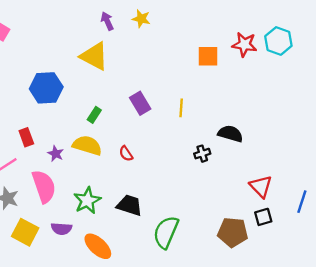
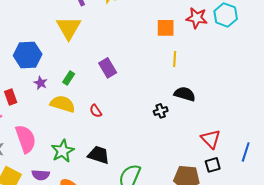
yellow triangle: (94, 56) -> (69, 28), turned 32
yellow line: (181, 108) -> (175, 59), moved
purple star: (56, 154) -> (41, 83), moved

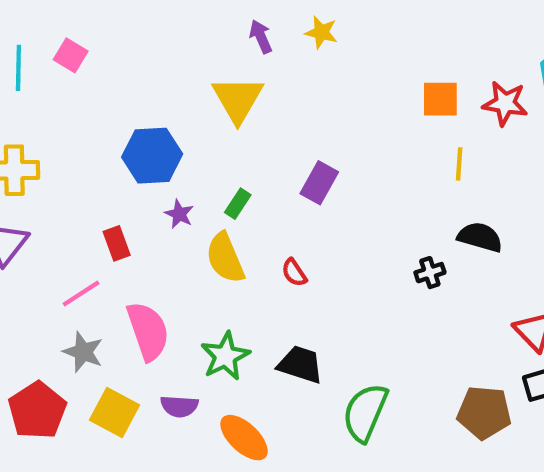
red star: (197, 18) -> (505, 103), moved
purple rectangle: (108, 68) -> (319, 183), turned 60
yellow semicircle: (63, 104) -> (225, 258), turned -130

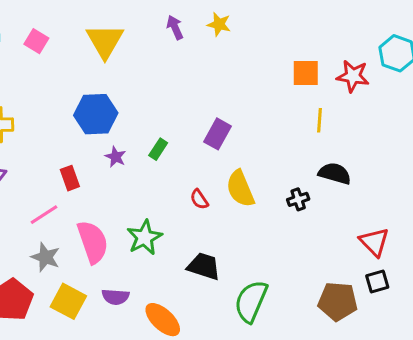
yellow triangle: (238, 99) -> (105, 41), moved
yellow semicircle: (225, 258) -> (240, 189), moved
green star: (225, 356) -> (144, 237), moved

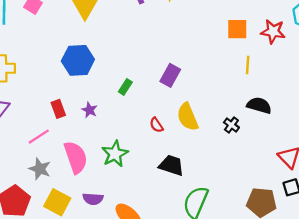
purple star: (116, 157) -> (89, 110), moved
black cross: (298, 199) -> (231, 125), turned -35
black trapezoid: (204, 266) -> (171, 165), moved

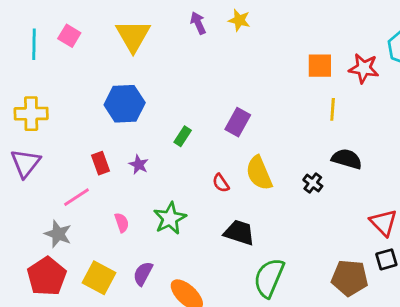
pink semicircle: (76, 157) -> (122, 223), size x0.5
gray star: (40, 169) -> (58, 234), moved
purple semicircle: (93, 199) -> (143, 274), turned 114

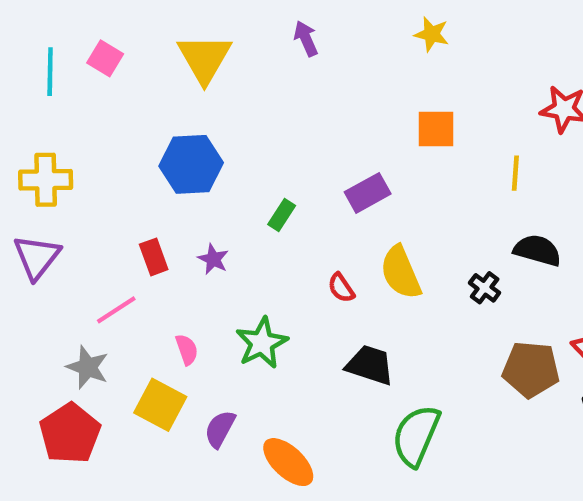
yellow star: (239, 20) -> (432, 34), moved
orange square: (320, 66) -> (436, 129), moved
purple rectangle: (238, 122) -> (368, 193), turned 32
yellow square: (99, 278) -> (160, 405), moved
brown pentagon: (350, 278) -> (531, 369), moved

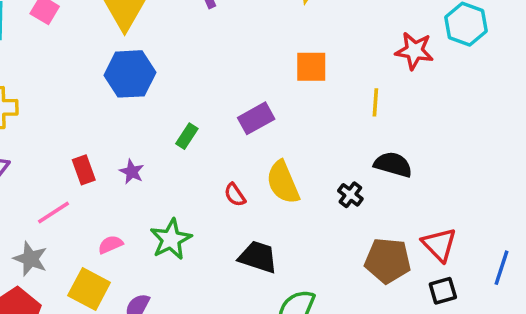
blue hexagon: (191, 164) -> (130, 74), moved
pink semicircle: (187, 350) -> (110, 245), turned -95

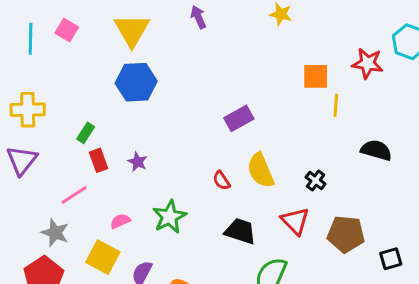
orange square: (311, 67) -> (316, 76), moved
green rectangle: (187, 136) -> (86, 133), moved
black semicircle: (393, 165) -> (376, 150), moved
red triangle: (439, 245) -> (295, 221), moved

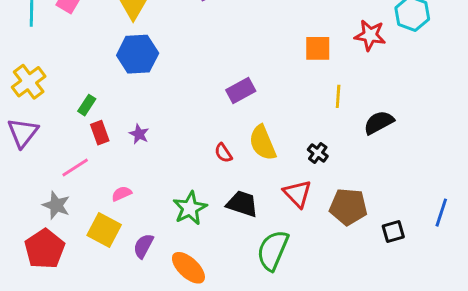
yellow line: (336, 105) -> (338, 96), moved
yellow cross: (28, 110) -> (29, 82), turned -36
black semicircle: (376, 150) -> (379, 122), turned -44
green star: (169, 217) -> (190, 208), moved

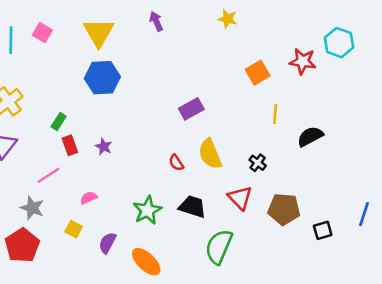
orange square: (318, 48) -> (258, 73), turned -30
yellow square: (104, 230) -> (74, 229), size x0.6

